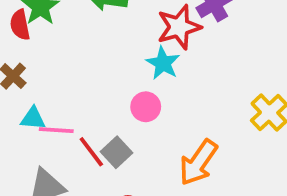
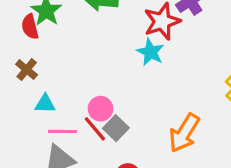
pink circle: (146, 107) -> (101, 109), moved
pink line: (56, 130) -> (63, 131), moved

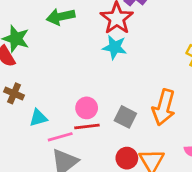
gray square: (116, 128) -> (125, 117), moved
red line: (95, 129) -> (87, 126), turned -40

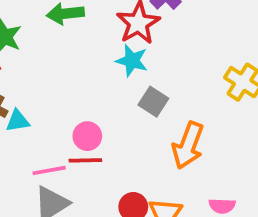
gray square: (125, 117) -> (153, 102), moved
cyan triangle: (38, 118) -> (18, 121), moved

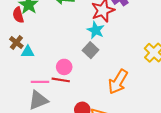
gray square: (153, 102) -> (91, 50), moved

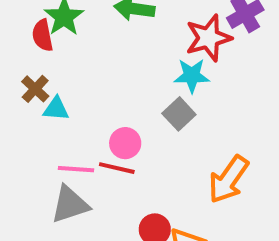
cyan star: (96, 30) -> (192, 76), turned -30

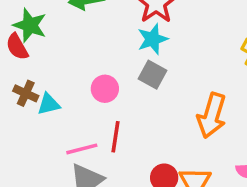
pink circle: (125, 143) -> (105, 89), moved
red line: (117, 168) -> (116, 137), turned -76

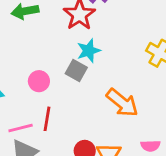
cyan star: (153, 39) -> (89, 51), moved
orange arrow: (212, 116) -> (122, 103), turned -68

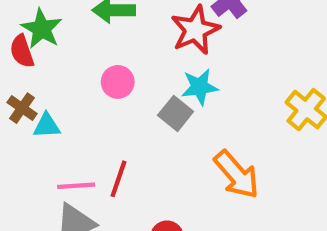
pink circle: (39, 81) -> (118, 82), moved

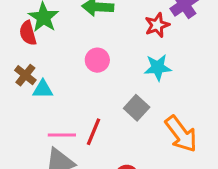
red star: (195, 30) -> (157, 25), size x0.7
gray square: (176, 113) -> (137, 108), moved

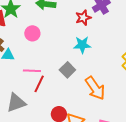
pink circle: (97, 60) -> (32, 33), moved
pink line: (62, 135) -> (32, 71), moved

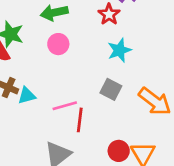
pink circle: (32, 33) -> (58, 44), moved

